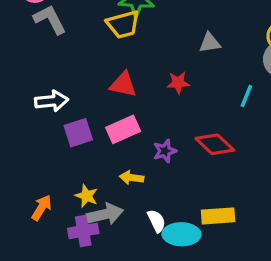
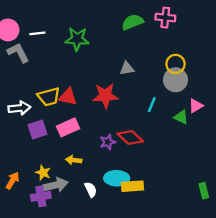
yellow trapezoid: (123, 24) -> (49, 97), moved
red star: (178, 83) -> (105, 96), size x1.6
purple star: (165, 151) -> (108, 142), moved
cyan ellipse: (181, 234) -> (117, 178), moved

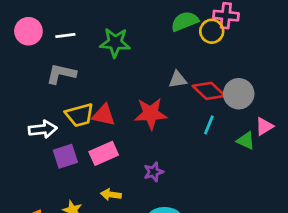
gray L-shape: (18, 53) -> (61, 74), moved, turned -50
yellow circle: (176, 64) -> (212, 31), moved
red diamond: (130, 137) -> (209, 91), moved

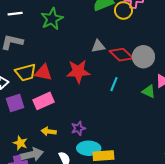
green star: (115, 43) -> (52, 19), turned -30
cyan line: (209, 125) -> (114, 84), moved
purple star: (153, 172) -> (78, 128), moved

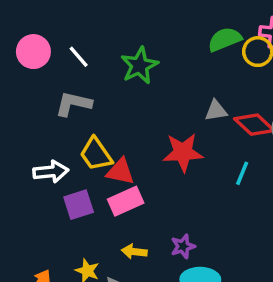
white line: (15, 14) -> (79, 57), turned 56
yellow trapezoid: (26, 73) -> (96, 154), turned 70
red triangle: (43, 73) -> (120, 172), moved

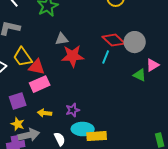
gray triangle: (216, 111) -> (62, 39), moved
cyan line: (242, 173) -> (106, 57), moved
purple square: (79, 205) -> (18, 101), moved

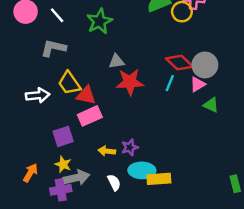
pink triangle: (153, 65) -> (198, 84), moved
yellow arrow: (45, 113) -> (107, 151), moved

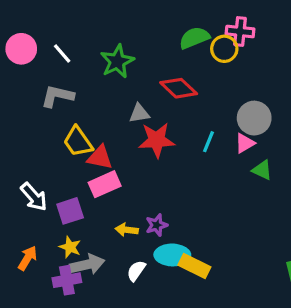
red diamond: (179, 63) -> (179, 88), moved
white arrow: (38, 95) -> (34, 197), moved, turned 55
yellow rectangle: (159, 179) -> (194, 266), turned 30
white semicircle: (114, 183) -> (136, 271), turned -119

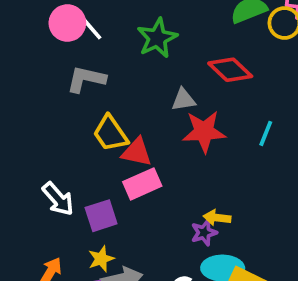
pink circle: (21, 49) -> (67, 23), moved
yellow arrow: (127, 230) -> (217, 218), moved
yellow star: (70, 247) -> (101, 259), turned 30

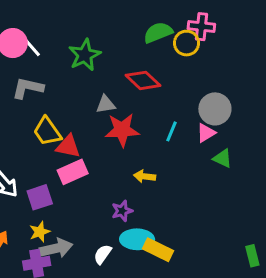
yellow arrow: (217, 218) -> (145, 176), moved

